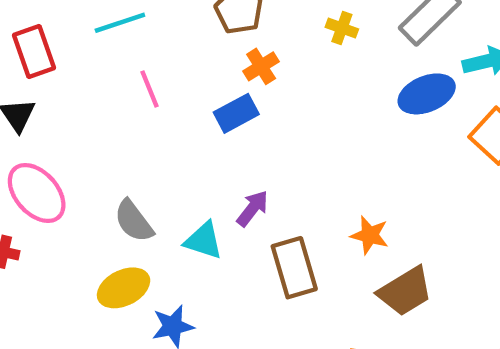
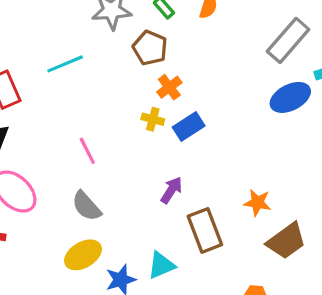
yellow cross: (342, 28) -> (153, 119), moved
pink line: (150, 89) -> (87, 151), moved
blue rectangle: (236, 113) -> (189, 127), moved
cyan triangle: (204, 241) -> (161, 265), moved, turned -36

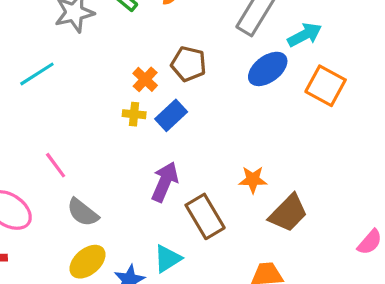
brown pentagon: (150, 48) -> (189, 64), moved
pink line: (87, 151) -> (56, 165), moved
purple arrow: (171, 190) -> (165, 182), size x1.4

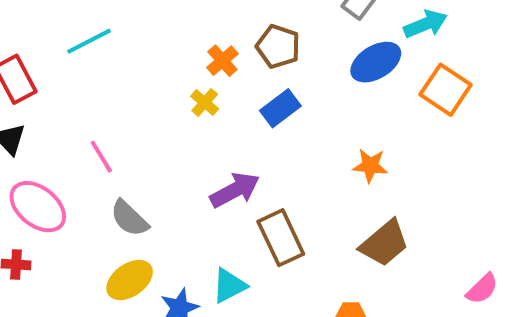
yellow cross: (134, 114) -> (205, 102), turned 30
blue rectangle: (171, 115) -> (280, 108), moved
orange star: (253, 180) -> (370, 166), moved
purple arrow: (165, 182) -> (235, 190), turned 33

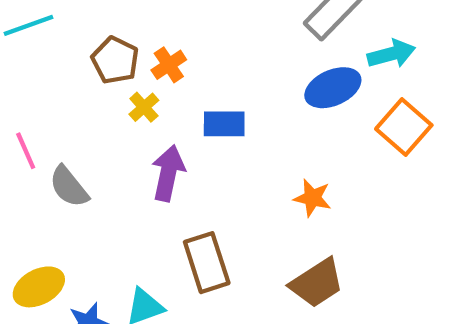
brown pentagon: (278, 46) -> (115, 60), moved
blue rectangle: (280, 108) -> (224, 124), turned 30
purple arrow: (235, 190) -> (168, 173), moved, turned -57
gray semicircle: (129, 218) -> (69, 187), moved

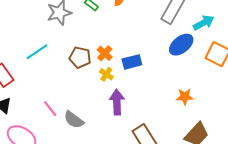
yellow cross: (144, 107) -> (106, 74), moved
blue rectangle: (224, 124) -> (132, 62), moved

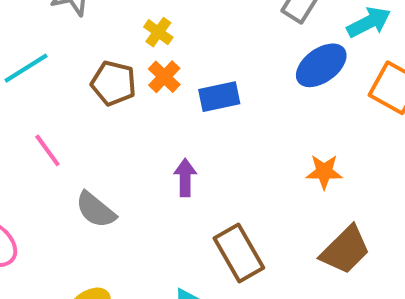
yellow cross: (106, 74) -> (158, 32), moved
purple arrow: (117, 102) -> (185, 178), size x0.7
pink line: (50, 109) -> (47, 150), moved

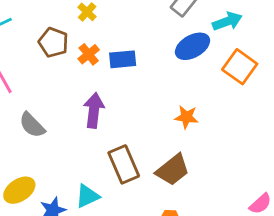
orange cross: (164, 77) -> (89, 54), moved
purple arrow: (185, 178) -> (94, 110), size x1.4
brown trapezoid: (345, 250) -> (173, 170), moved

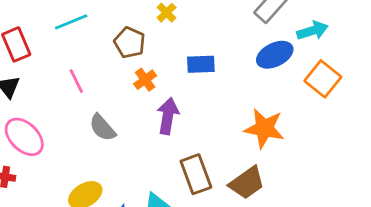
orange cross: (89, 54) -> (145, 80), moved
orange star: (186, 117) -> (264, 128), size x1.6

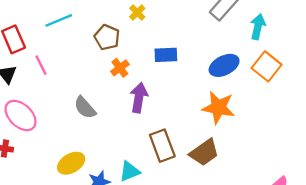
cyan arrow: (313, 31) -> (258, 27), turned -60
blue ellipse: (275, 55) -> (224, 65), moved
pink line: (76, 81) -> (41, 65), moved

